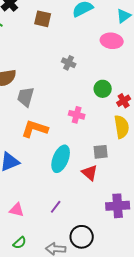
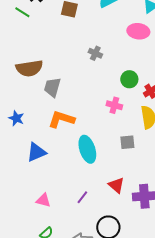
pink cross: (77, 115) -> (114, 105), moved
cyan ellipse: (61, 159) -> (87, 149), turned -40
red triangle: (90, 173) -> (116, 185), moved

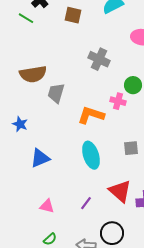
gray cross: (95, 53) -> (99, 59), size x1.5
pink cross: (114, 105) -> (118, 101), moved
orange L-shape: (61, 119) -> (91, 115), moved
red triangle: (116, 185) -> (120, 191), size x1.4

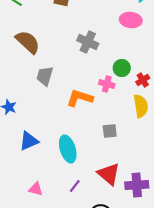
brown semicircle: (33, 74) -> (28, 42), moved, turned -128
gray square: (131, 148) -> (110, 131), moved
cyan ellipse: (91, 155) -> (68, 149), moved

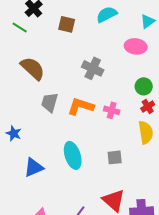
green circle: (122, 68) -> (144, 86), moved
orange L-shape: (80, 98) -> (81, 106), moved
cyan ellipse: (68, 149) -> (73, 155), moved

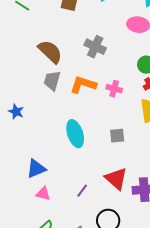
brown semicircle: (33, 68) -> (50, 52), moved
blue triangle: (34, 167) -> (36, 169), moved

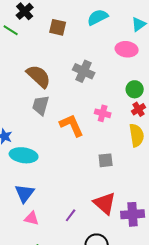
orange L-shape: (83, 85) -> (72, 125), moved, turned 48
cyan ellipse: (75, 134) -> (24, 155), moved, turned -64
blue triangle: (36, 169) -> (25, 193), turned -30

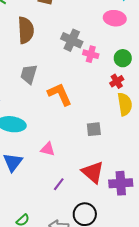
brown semicircle: (39, 76) -> (26, 30), moved, turned 44
red cross: (139, 109) -> (117, 81), moved
pink cross: (103, 113) -> (91, 54), moved
pink triangle: (32, 218) -> (48, 149), moved

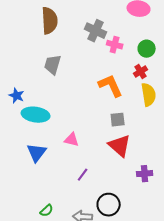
orange L-shape: (60, 94) -> (111, 86), moved
red triangle: (93, 172) -> (120, 146), moved
purple cross: (121, 183) -> (145, 174), size x0.7

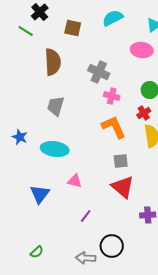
pink cross: (115, 45) -> (112, 96), moved
cyan ellipse: (36, 115) -> (55, 149), moved
green semicircle: (47, 211) -> (37, 252), moved

